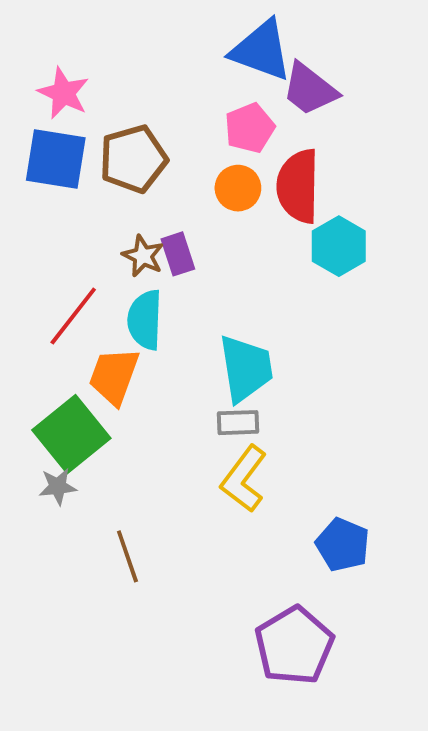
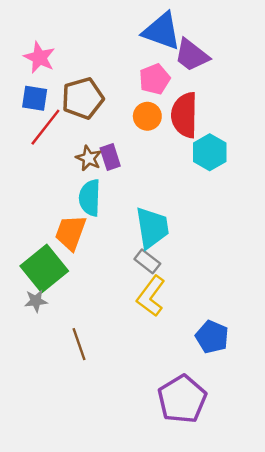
blue square: (56, 159) -> (35, 98), size x0.7
red line: (73, 316) -> (45, 127), moved
gray rectangle: (238, 423) -> (147, 261), turned 40

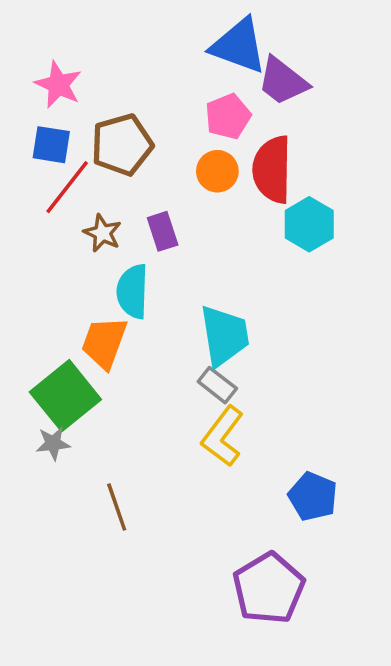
brown star: (89, 158) -> (102, 233), moved

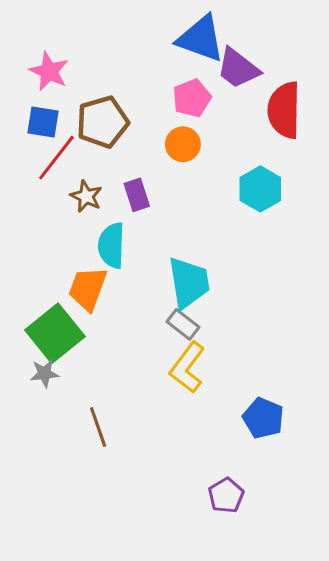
red semicircle: (272, 169) -> (284, 110), moved
purple pentagon: (269, 588) -> (226, 495), size x0.6

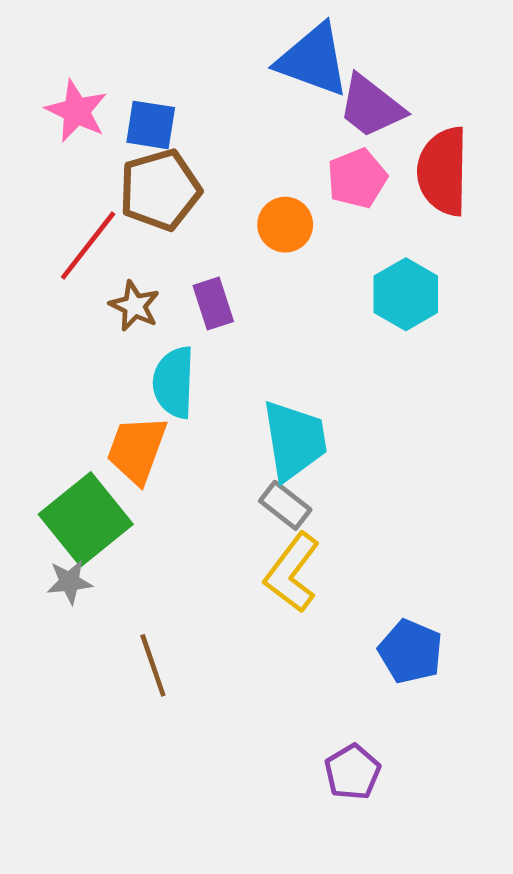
pink pentagon: (192, 98) -> (357, 178), moved
blue square: (43, 122) -> (151, 125), moved

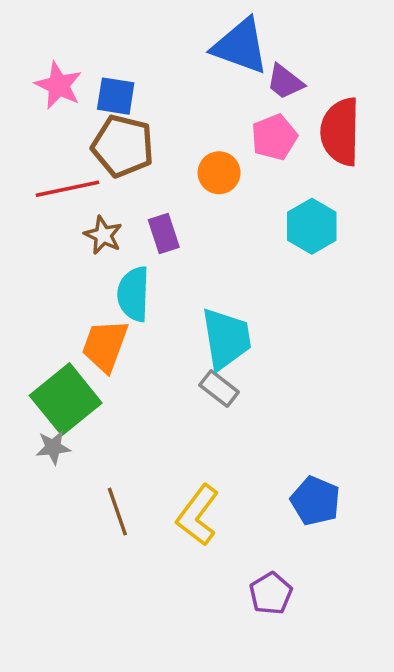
purple trapezoid: (371, 106) -> (285, 82), size x0.7
brown pentagon: (160, 190) -> (123, 146), turned 30
red line: (88, 246) -> (68, 189), turned 40
yellow L-shape: (292, 573) -> (198, 515), moved

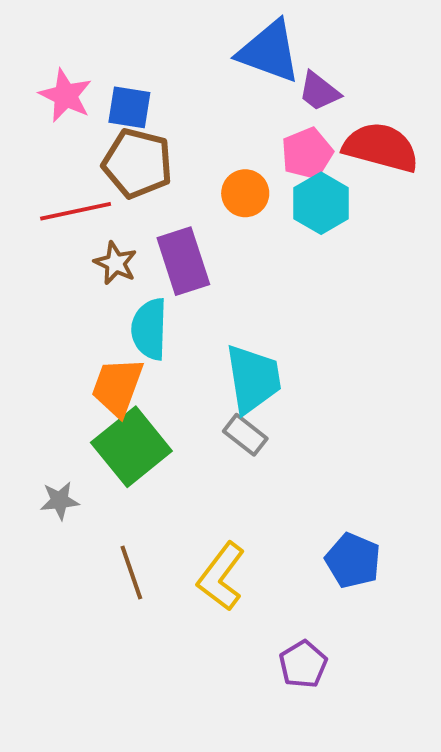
red semicircle: (340, 132) -> (381, 147), turned 104
cyan hexagon: (312, 226) -> (321, 203), moved
purple rectangle: (164, 233) -> (183, 261), size x1.5
green square: (66, 399) -> (131, 447), moved

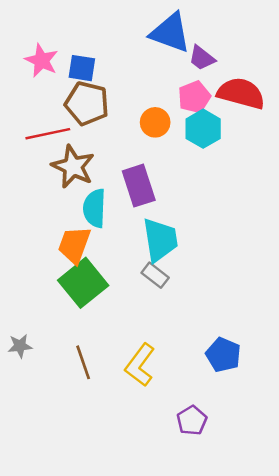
purple rectangle: (183, 261) -> (139, 186), moved
brown star: (115, 263) -> (73, 167), size x1.6
gray star: (60, 501) -> (20, 346), moved

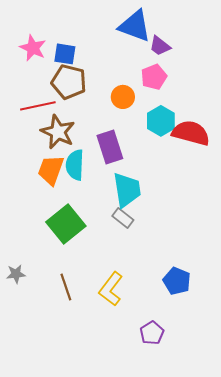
red semicircle: (241, 93) -> (191, 133), moved
cyan hexagon: (203, 129) -> (161, 121), moved
orange trapezoid: (74, 245) -> (51, 170), moved

